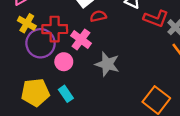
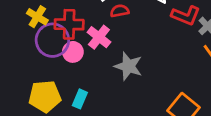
pink circle: (64, 62) -> (73, 52), moved
cyan rectangle: (66, 94) -> (80, 99), turned 56

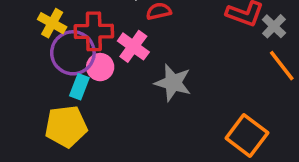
cyan rectangle: (80, 99) -> (79, 87), moved

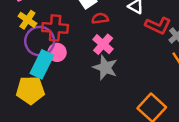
pink cross: (133, 46) -> (103, 44), moved
cyan rectangle: (79, 87) -> (42, 64), size x1.6

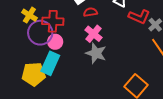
cyan rectangle: (42, 64) -> (50, 63), moved

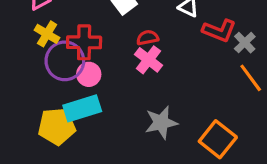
red semicircle: (90, 12) -> (148, 38), moved
gray star: (96, 53) -> (161, 123), moved, turned -30
cyan rectangle: (50, 63) -> (82, 108), turned 50

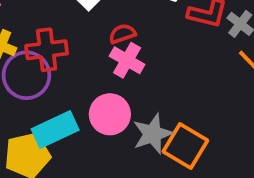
pink circle: (89, 74) -> (110, 114), moved, size x1.4
orange square: (218, 139) -> (185, 146), moved

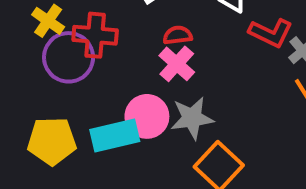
cyan rectangle: (55, 130) -> (115, 136), moved
gray star: (153, 134) -> (192, 118), moved

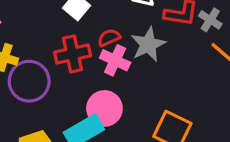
red cross: (95, 35) -> (73, 54), moved
gray star: (192, 118) -> (148, 44), moved

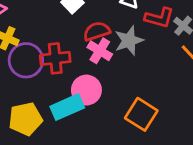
red semicircle: (109, 38) -> (97, 31), size x1.4
red cross: (73, 54) -> (55, 58), moved

